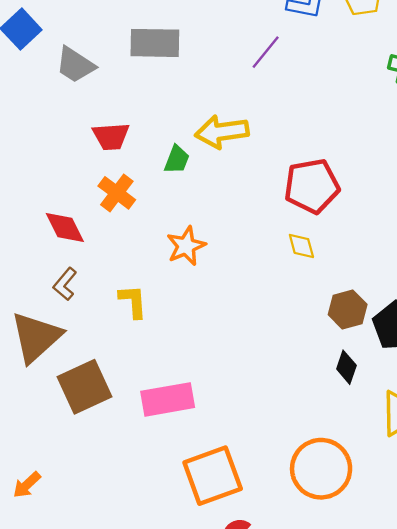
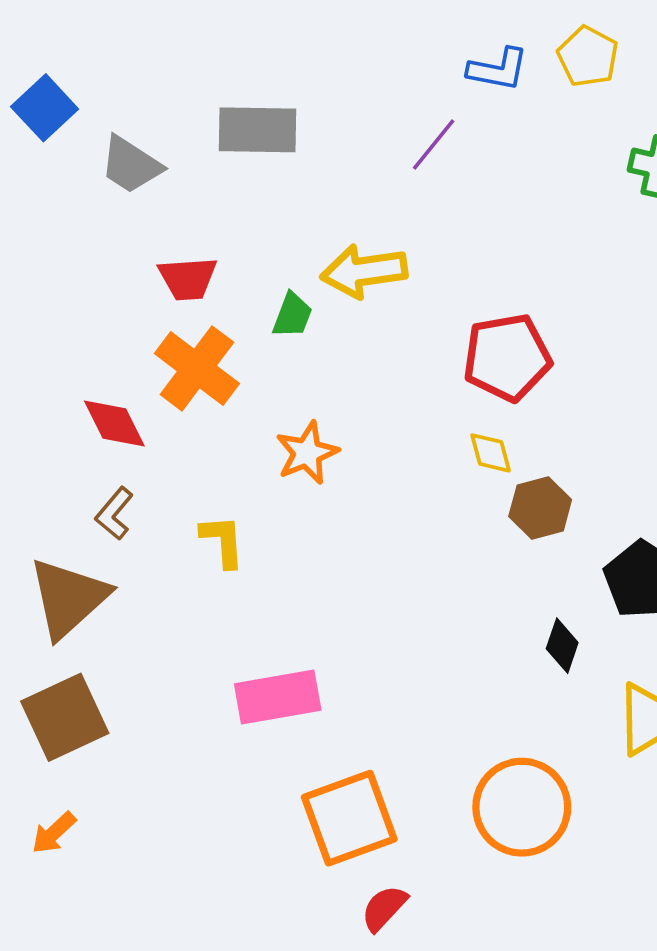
orange cross: (117, 193) -> (197, 368), size x1.4
brown hexagon: (348, 309) -> (540, 508), moved
brown square: (85, 387) -> (65, 717), moved

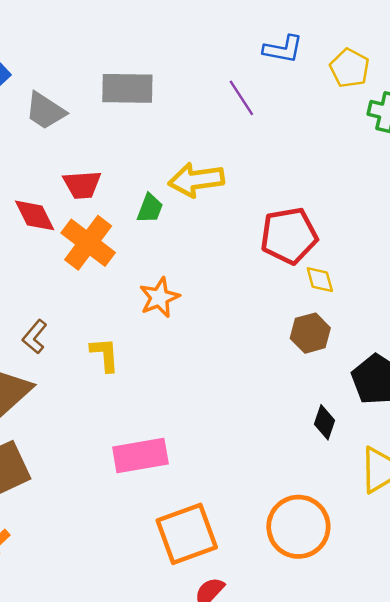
yellow pentagon: (588, 56) -> (350, 68), moved
purple line: (434, 145) -> (241, 98), turned -72
red diamond: (114, 424) -> (35, 215), moved
yellow diamond: (491, 453) -> (320, 280), moved

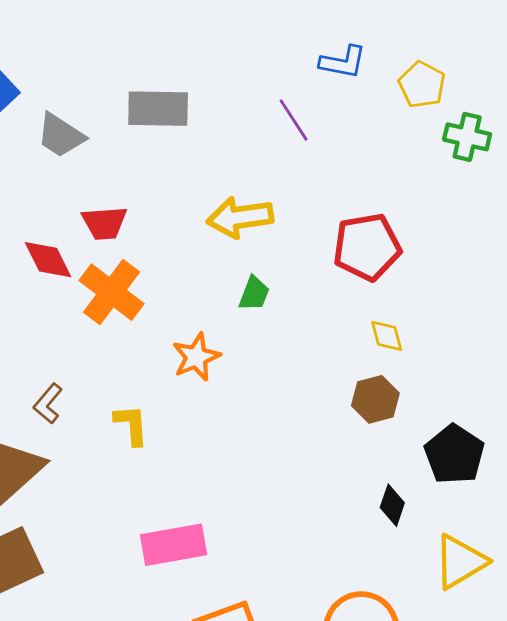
green trapezoid: (150, 208) -> (254, 294), moved
red pentagon: (289, 236) -> (367, 247), moved

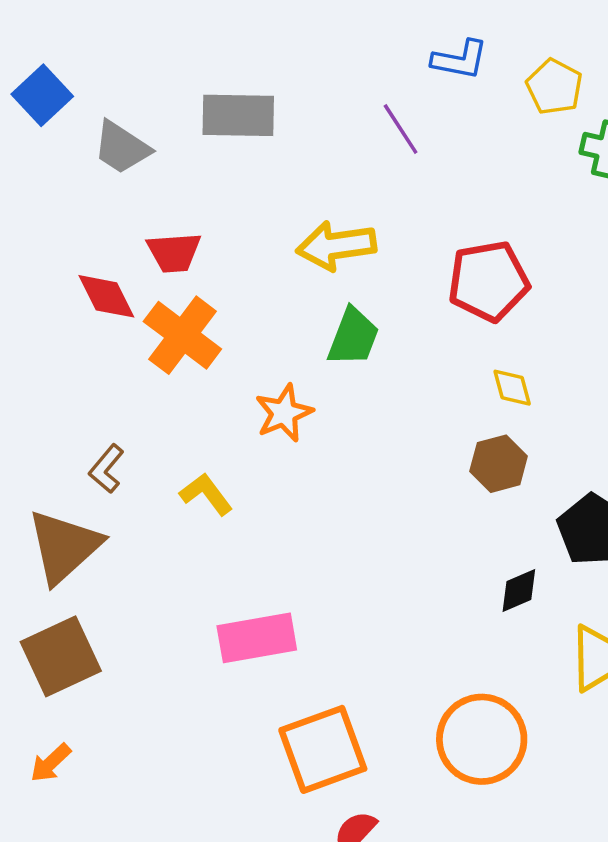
green trapezoid: (254, 294) -> (353, 337), size x1.4
yellow L-shape: (131, 425) -> (206, 494), turned -33
black diamond: (392, 505) -> (519, 590), turned 48

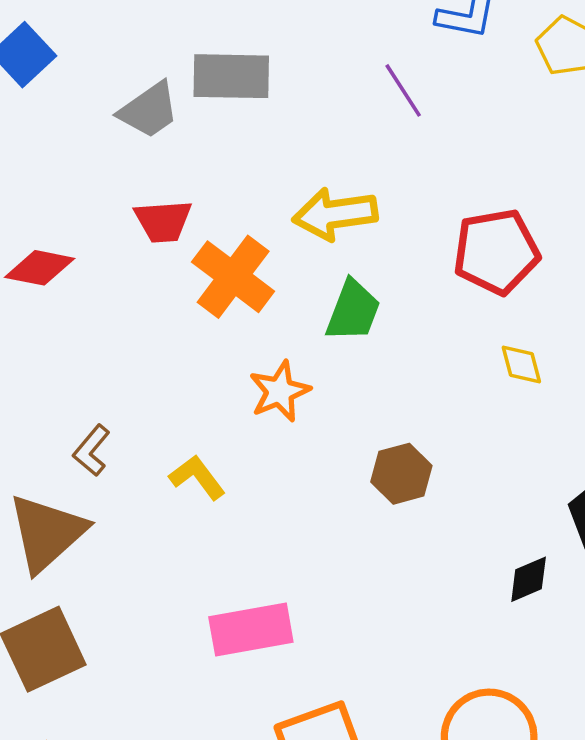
gray trapezoid: (122, 148) -> (149, 110), moved, turned -68
red diamond: (106, 296) -> (40, 268), moved, turned -52
orange cross: (182, 335) -> (233, 277), moved
brown hexagon: (499, 464) -> (401, 474), moved

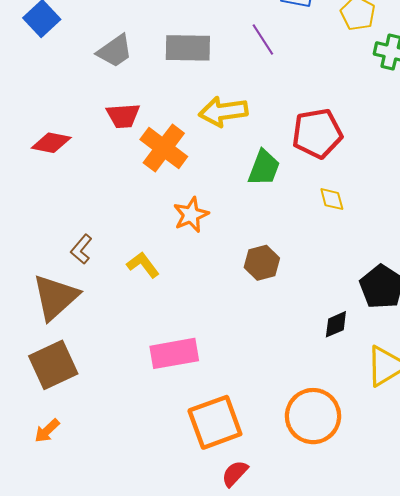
gray rectangle: (231, 76) -> (188, 48), moved
green trapezoid: (353, 311) -> (264, 168), moved

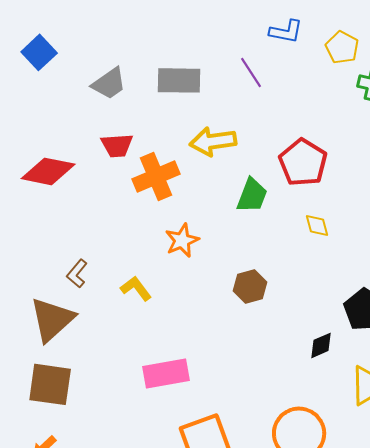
red pentagon: (317, 133) -> (303, 162), turned -30
red diamond: (51, 143) -> (48, 171), size x1.4
orange cross: (164, 148) -> (156, 176), turned 30
brown square: (53, 365) -> (50, 384), turned 33

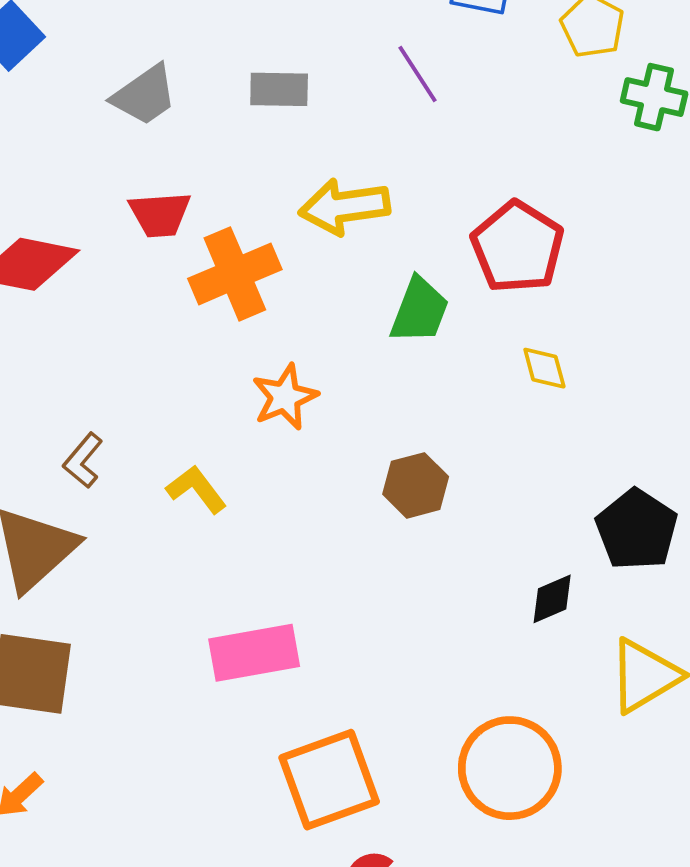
gray rectangle: (179, 80) -> (279, 89), size x0.7

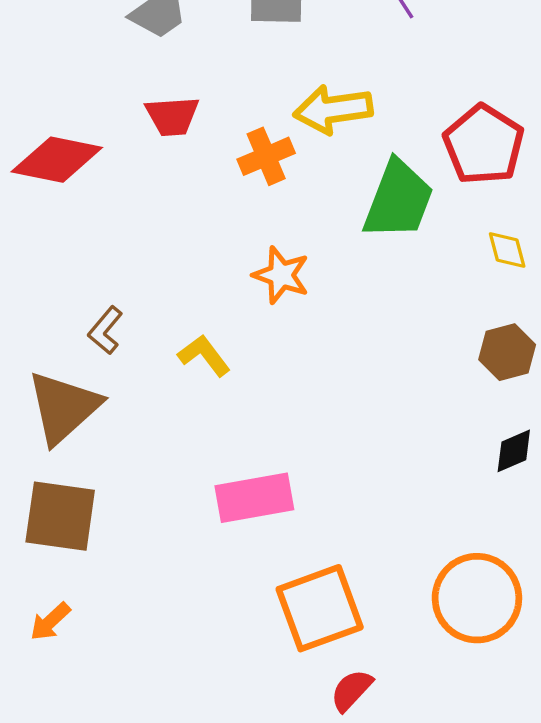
orange cross: (235, 274) -> (266, 156), moved, size x0.7
green trapezoid: (419, 310) -> (398, 200), size x1.4
orange star: (285, 397) -> (281, 275), turned -30
brown hexagon: (416, 485) -> (507, 352), moved

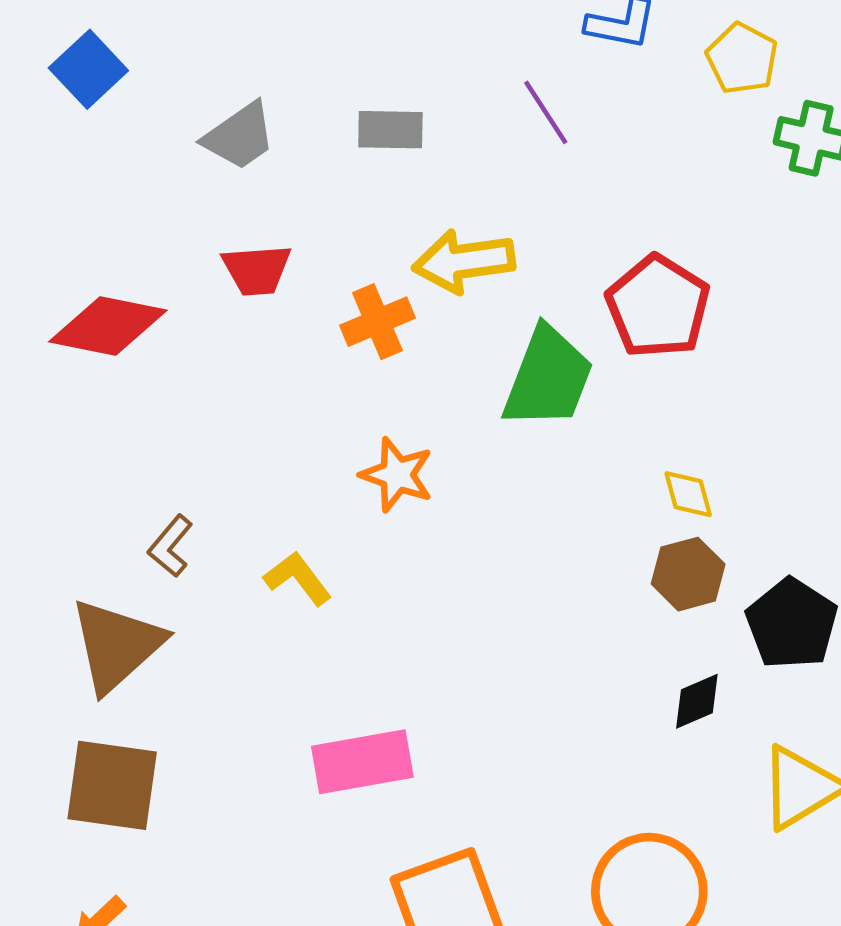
yellow diamond: (507, 250) -> (688, 494), moved

